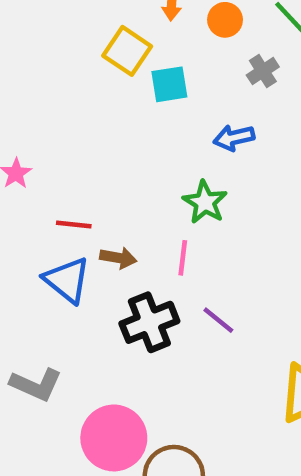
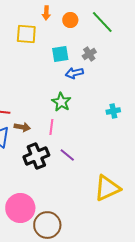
yellow square: (127, 51) -> (26, 34), turned -30
gray cross: (263, 71) -> (89, 54), moved
cyan square: (169, 84) -> (60, 54), moved

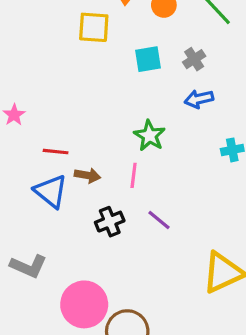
blue arrow: (74, 73) -> (199, 99), moved
black cross: (36, 156) -> (110, 222), size x0.7

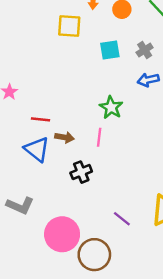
purple line: (159, 220) -> (122, 219), moved

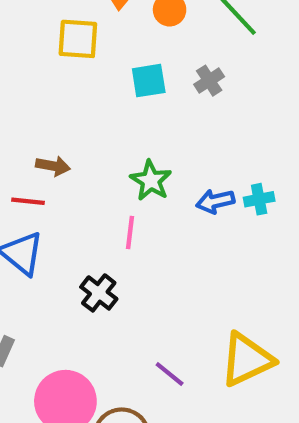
blue arrow: (148, 80) -> (215, 201), moved
brown arrow: (64, 137) -> (53, 166), moved
black cross: (81, 172) -> (99, 293), turned -30

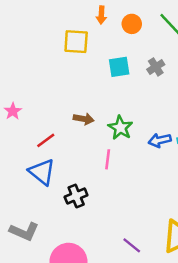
brown arrow: (53, 166) -> (84, 119), moved
red line: (28, 201) -> (46, 140), turned -42
black cross: (99, 293) -> (76, 196), moved, turned 30

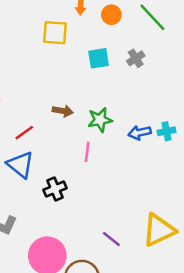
green star: (120, 128) -> (100, 120), turned 30

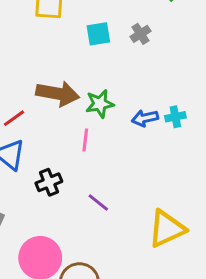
brown arrow: (63, 111) -> (58, 93), size x1.8
purple line: (111, 239) -> (98, 203), moved

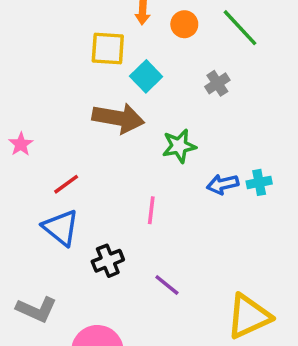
cyan square: (98, 34) -> (146, 76), moved, turned -35
brown arrow: (58, 93) -> (118, 118), moved
green star: (100, 104) -> (179, 146), moved

